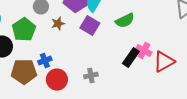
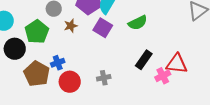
pink cross: (144, 50) -> (163, 76), moved, turned 35
red triangle: (164, 62) -> (177, 64), turned 35
brown pentagon: (24, 72) -> (37, 74), turned 30

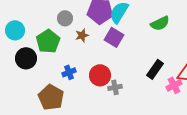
green semicircle: (138, 23) -> (160, 23), moved
brown pentagon: (37, 74) -> (51, 97), moved
red circle: (70, 82) -> (100, 75), moved

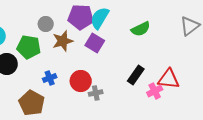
brown star: (82, 35) -> (63, 41), size x1.5
green pentagon: (48, 41) -> (29, 47), turned -30

